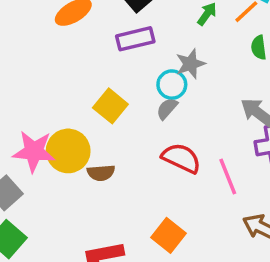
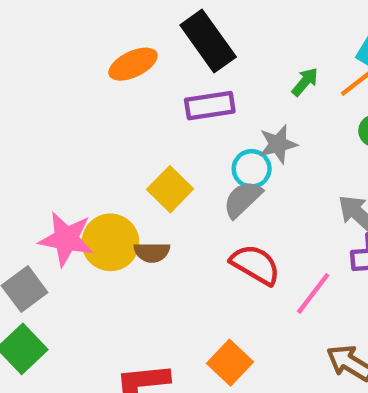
gray semicircle: (167, 109) -> (243, 199), size x1.4
brown semicircle: (101, 173) -> (152, 252), moved
pink line: (228, 176) -> (313, 293), turned 54

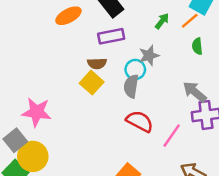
gray semicircle: (243, 199) -> (131, 86), turned -35
yellow circle: (110, 242) -> (33, 156), moved
brown semicircle: (152, 252) -> (97, 64), moved

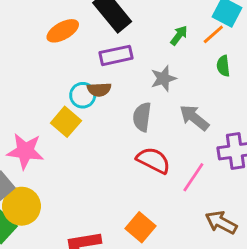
cyan circle: (135, 70) -> (83, 95), moved
yellow square: (92, 83) -> (66, 122), moved
gray arrow: (195, 92) -> (194, 118), moved

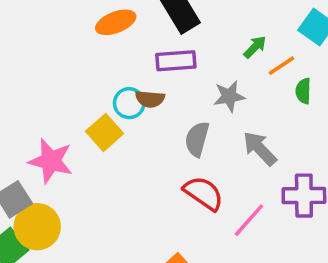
orange line: (213, 34) -> (281, 66), moved

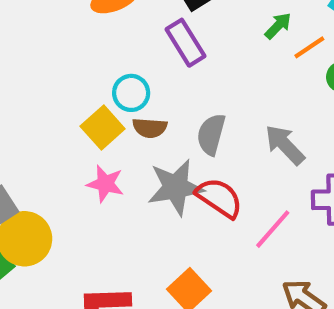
purple rectangle: (176, 61) -> (185, 43), turned 63
gray star: (229, 96) -> (176, 187), moved, size x1.5
brown semicircle: (150, 99) -> (150, 128), moved
pink star: (51, 161) -> (105, 184), moved, size x0.7

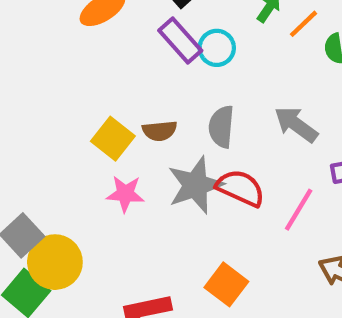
cyan circle: (131, 93) -> (217, 48), moved

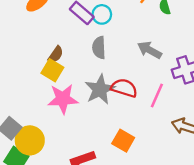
gray semicircle: (221, 127) -> (99, 48), moved
brown semicircle: (160, 131) -> (56, 54), moved, turned -42
pink star: (125, 194) -> (63, 99), size x1.5

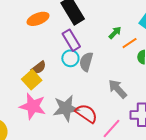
cyan circle: (102, 14) -> (70, 58), moved
gray semicircle: (99, 48) -> (86, 62), moved

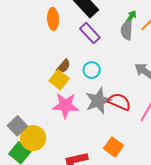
orange ellipse: (38, 19) -> (53, 19), turned -60
cyan circle: (70, 58) -> (92, 70), moved
gray semicircle: (86, 62) -> (127, 30), moved

